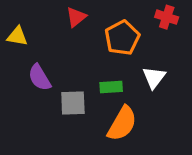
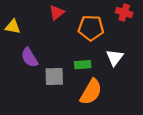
orange pentagon: (122, 38) -> (91, 28), turned 30

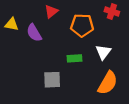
purple semicircle: (29, 58) -> (34, 33), moved
gray square: (54, 76) -> (52, 80), moved
orange semicircle: (91, 92) -> (108, 83), moved

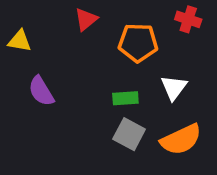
purple semicircle: (34, 33) -> (41, 91), moved
gray square: (52, 80) -> (129, 134), moved, turned 30
orange semicircle: (108, 83) -> (181, 139), turned 35

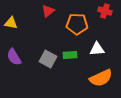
white triangle: (174, 88) -> (97, 49), turned 49
purple semicircle: (41, 91) -> (14, 57), moved
gray square: (129, 134) -> (48, 59), moved

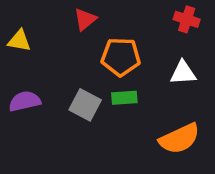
orange pentagon: (77, 24) -> (121, 57), moved
white triangle: (97, 49) -> (183, 73), moved
purple semicircle: (14, 57) -> (25, 101), turned 108

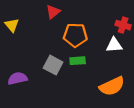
red cross: (187, 19) -> (123, 25), moved
yellow triangle: (19, 41) -> (12, 25), turned 40
purple semicircle: (25, 101) -> (17, 78), moved

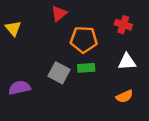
red cross: (123, 25) -> (123, 25), moved
white triangle: (114, 45) -> (127, 62), moved
orange semicircle: (112, 86) -> (125, 96), size x0.6

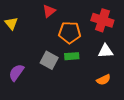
red cross: (123, 25) -> (102, 20), size x1.5
purple semicircle: (19, 88) -> (16, 73), turned -42

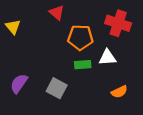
red triangle: (49, 11) -> (57, 13), turned -40
white triangle: (106, 51) -> (107, 58), moved
gray square: (49, 60) -> (57, 88), moved

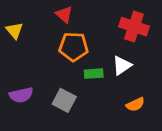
orange pentagon: (80, 37) -> (74, 47), moved
white triangle: (107, 58) -> (122, 66), turned -30
purple semicircle: (19, 83) -> (21, 95), turned -138

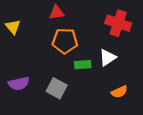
red triangle: (64, 14) -> (57, 13), turned -49

